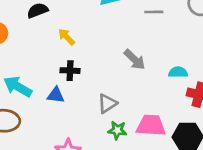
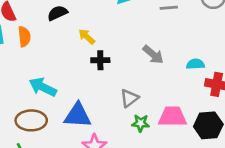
black cross: (70, 71) -> (100, 60), moved
blue triangle: (56, 95) -> (78, 115), moved, size x1.6

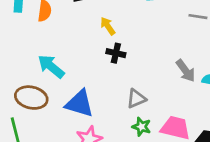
gray arrow: (153, 55) -> (186, 71), moved

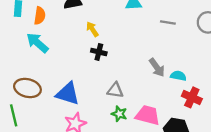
cyan arrow: (51, 66) -> (37, 43), moved
gray triangle: (136, 99) -> (115, 90), turned 30

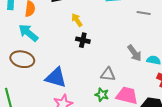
brown ellipse: (27, 88) -> (22, 59), moved
gray triangle: (115, 90) -> (108, 74), moved

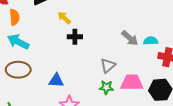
gray triangle: (108, 74) -> (108, 66), turned -35
blue triangle: (56, 78) -> (56, 81), size x0.7

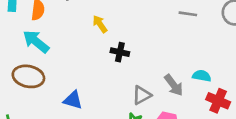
black cross: (75, 37) -> (120, 52), moved
gray arrow: (130, 38) -> (174, 85), moved

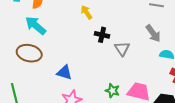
gray arrow: (174, 85) -> (153, 33), moved
gray triangle: (142, 95) -> (122, 49), moved, turned -35

